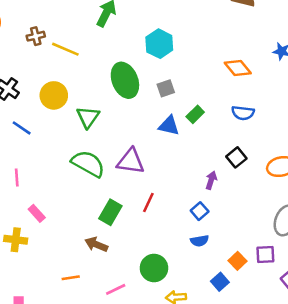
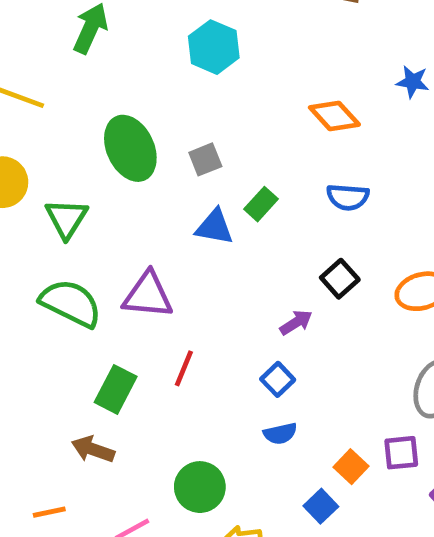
cyan hexagon: (159, 44) -> (214, 47), moved
purple arrow: (211, 180) -> (296, 322), turned 42

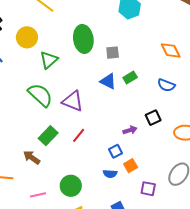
purple square: (401, 453) -> (148, 189), moved
orange square: (351, 467) -> (131, 166), moved

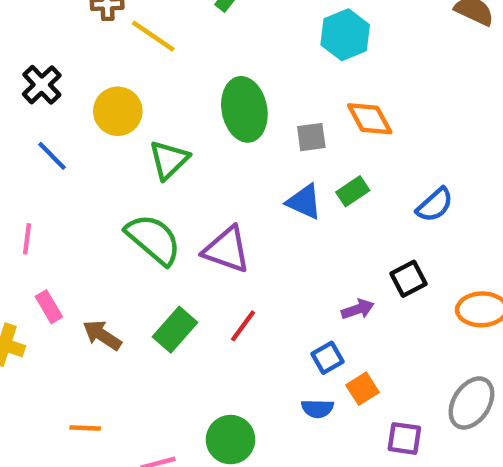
orange diamond: (171, 50) -> (370, 119), moved
blue semicircle: (166, 85) -> (435, 205), turned -60
brown arrow: (32, 157) -> (102, 335), moved

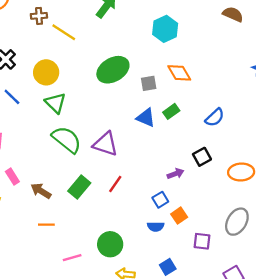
green ellipse: (244, 109) -> (113, 70), turned 72
green triangle: (169, 160) -> (55, 103), moved, turned -30
orange line: (85, 428) -> (46, 225), moved

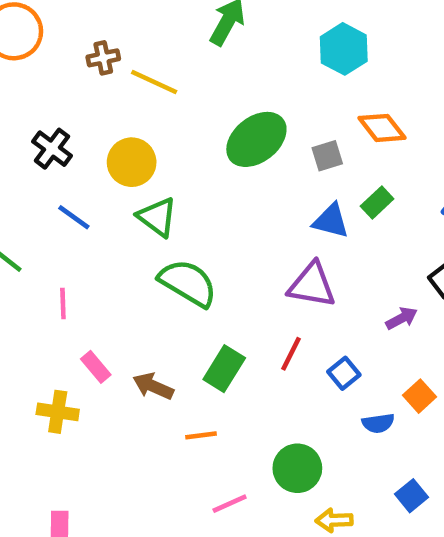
purple triangle: (106, 144) -> (312, 285), moved
blue square: (160, 200) -> (344, 373), moved
orange line: (46, 225) -> (201, 435), moved

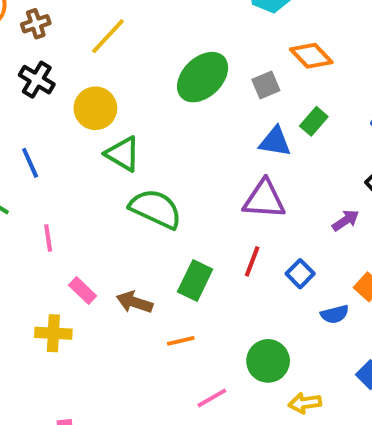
brown cross: (103, 58) -> (36, 24), moved
yellow line: (154, 82) -> (108, 36), turned -66
black cross: (52, 149) -> (37, 80), moved
blue line: (74, 217) -> (30, 163), moved, turned 36

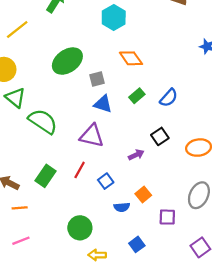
gray square: (266, 85) -> (97, 79), moved
green rectangle: (314, 121) -> (137, 96), moved
green semicircle: (156, 209) -> (43, 121), moved
orange line: (181, 341) -> (20, 208), moved
pink line: (212, 398) -> (21, 241), moved

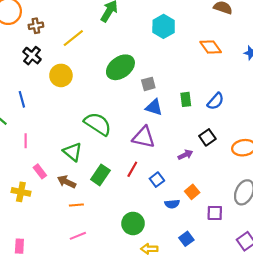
orange diamond: (131, 58) -> (211, 47), moved
green rectangle: (137, 96) -> (186, 99), turned -56
green triangle: (15, 98) -> (73, 152), moved

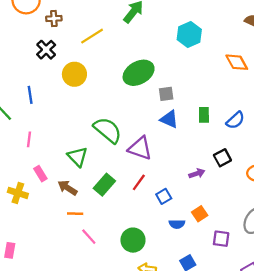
purple triangle: (144, 137) -> (140, 148), moved
pink line: (78, 236) -> (89, 237), moved, turned 63

